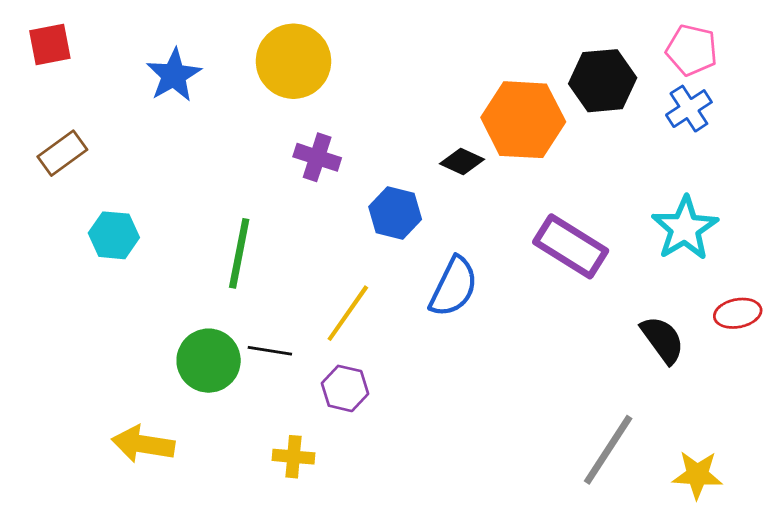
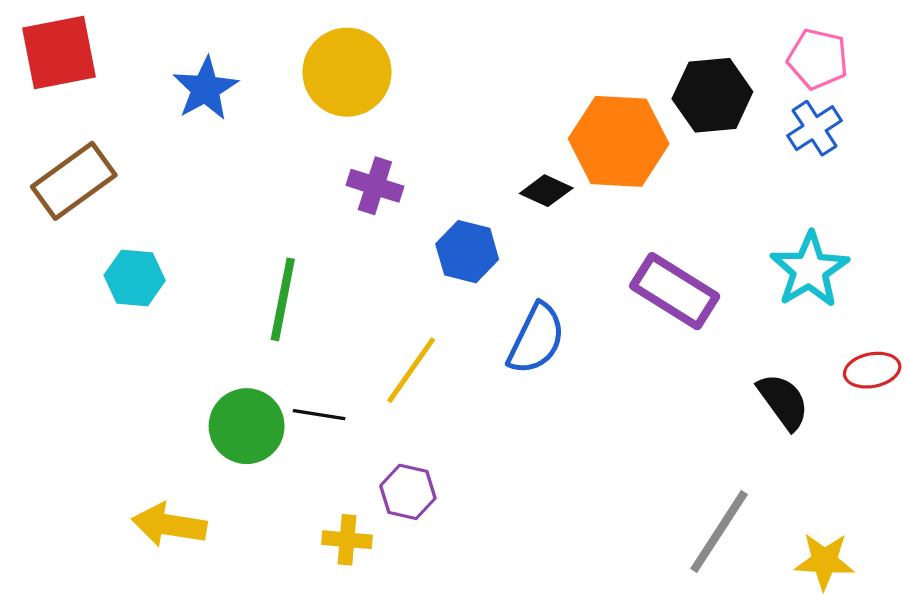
red square: (50, 45) -> (59, 52), size x1.5
brown rectangle: (62, 153) -> (74, 181), size x1.4
purple hexagon: (345, 388) -> (408, 492), moved

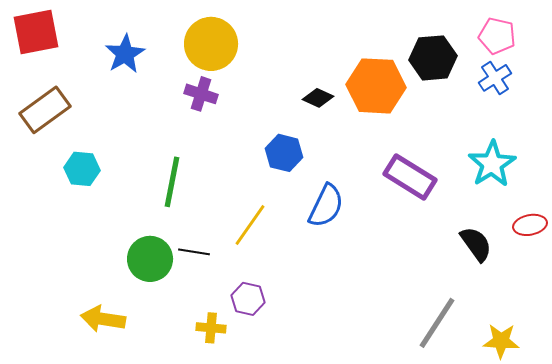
purple cross: (375, 186) -> (201, 94), moved
black diamond: (546, 191) -> (318, 98), moved

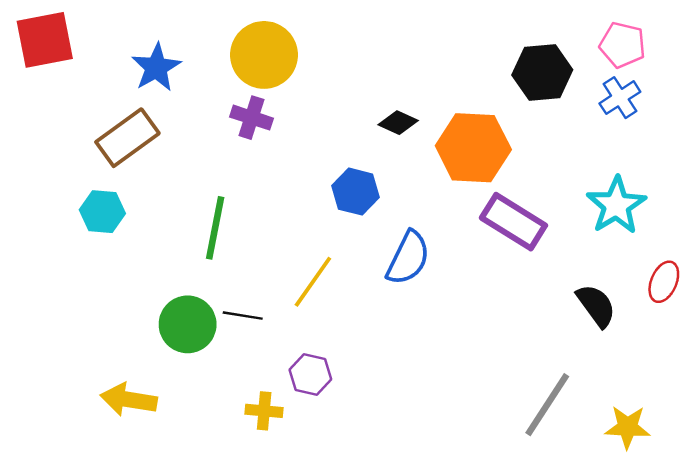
orange hexagon: (376, 86) -> (473, 148), moved
brown rectangle: (45, 110) -> (127, 138), moved
red ellipse: (530, 225) -> (664, 282), turned -56

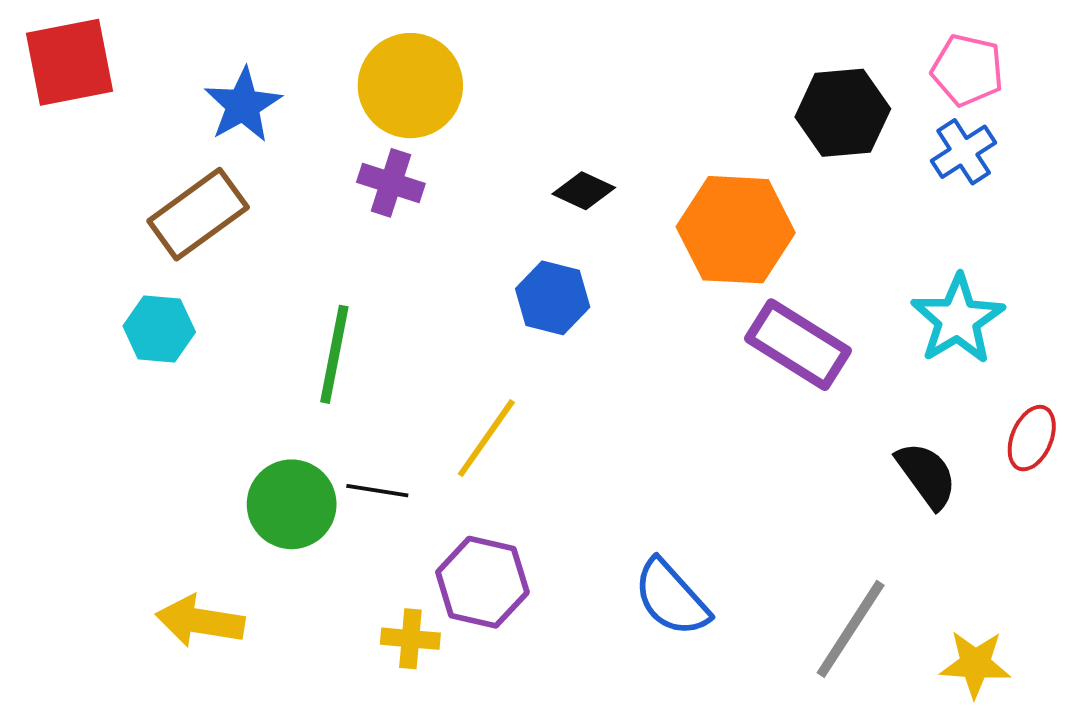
black diamond: (398, 123) -> (584, 191), moved
blue semicircle: (408, 258) -> (671, 598), moved, turned 112
purple hexagon: (310, 375) -> (482, 582), size x1.4

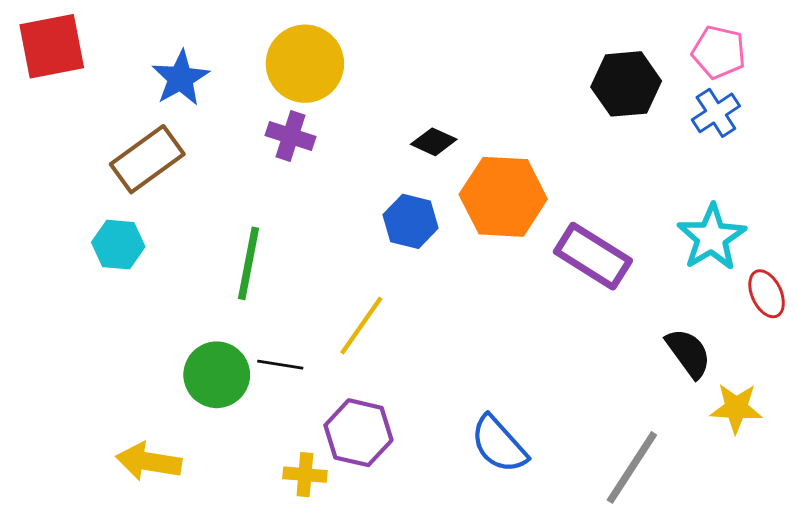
orange hexagon: (736, 230) -> (503, 197), moved
red ellipse: (1032, 438) -> (767, 294), moved, turned -48
yellow star: (975, 664) -> (736, 408), moved

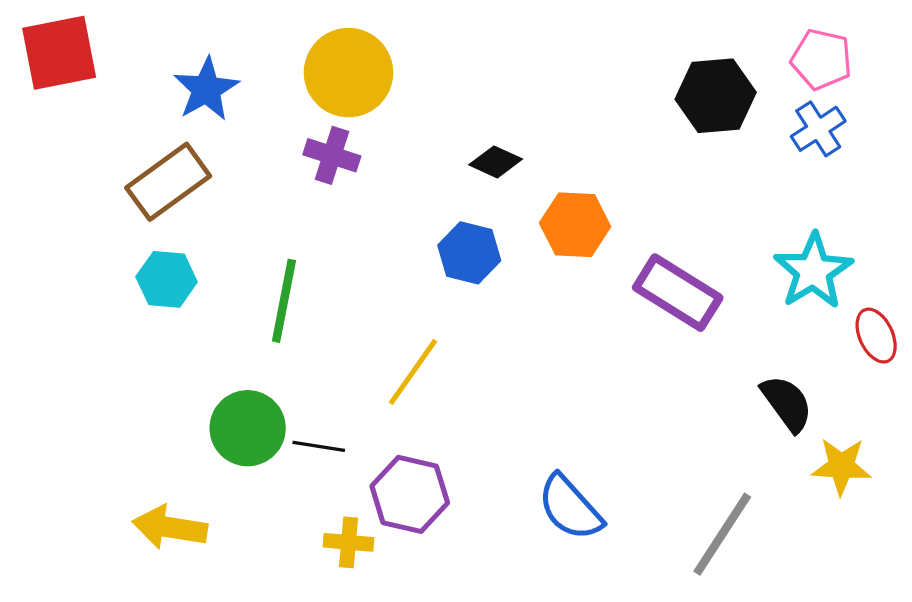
orange hexagon: (503, 197) -> (575, 225), size x0.7
cyan hexagon: (118, 245) -> (167, 279), moved
black line: (280, 365) -> (319, 446), moved

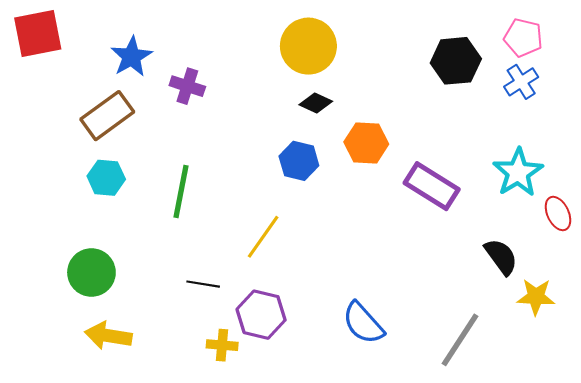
yellow circle: (348, 73) -> (308, 46), moved
purple cross: (332, 155) -> (187, 86), moved
green circle: (248, 428) -> (91, 272), moved

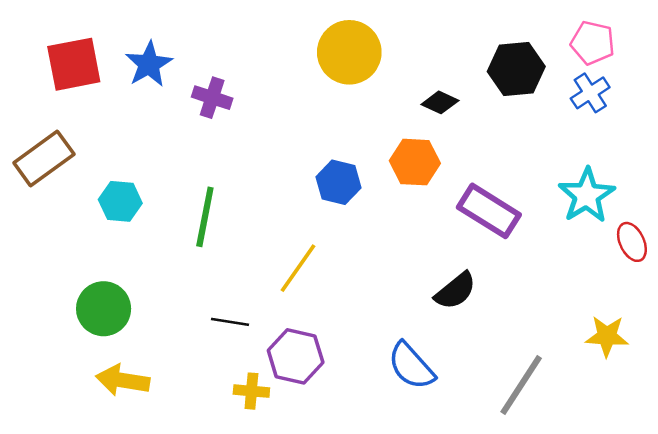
red square: (38, 33) -> (74, 64), moved
black diamond: (316, 103) -> (440, 102), moved
brown rectangle: (107, 116) -> (44, 158), moved
black semicircle: (501, 257) -> (455, 291), moved, turned 87

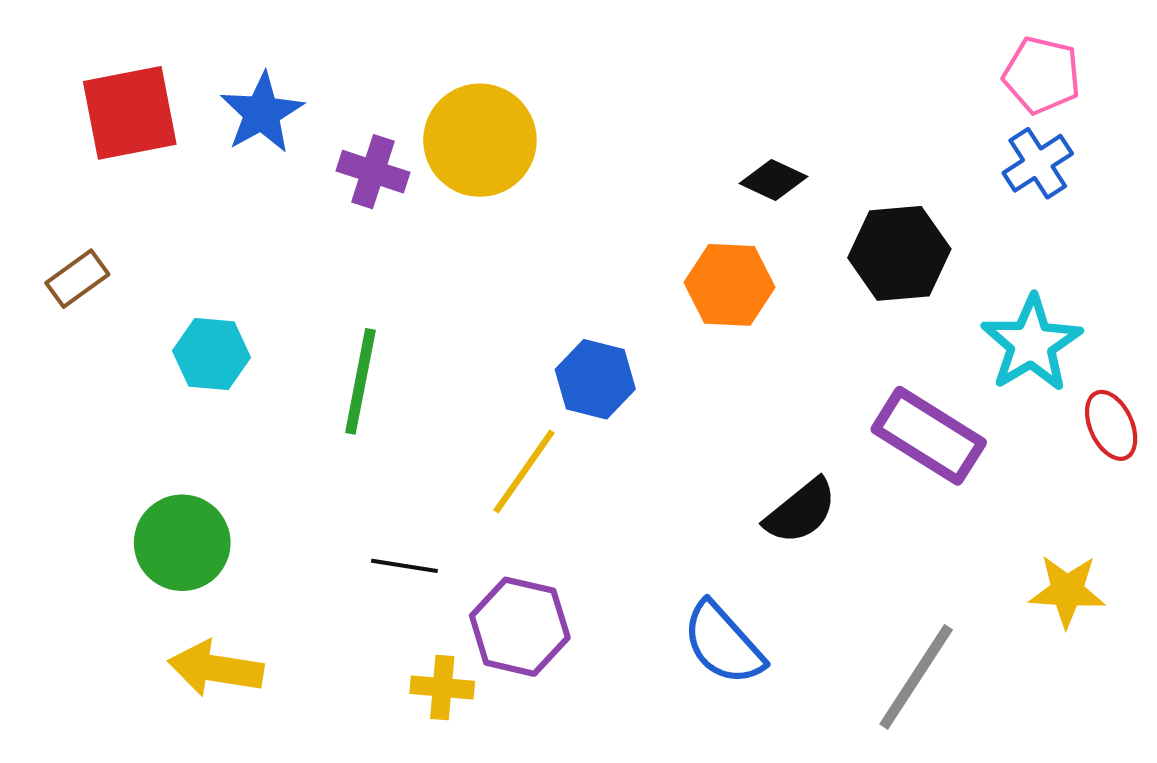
yellow circle: (349, 52) -> (480, 140), moved
black hexagon: (516, 69) -> (899, 253), moved
brown rectangle: (44, 158) -> (77, 279), size x0.6
blue hexagon: (339, 182) -> (595, 379), moved
purple rectangle: (489, 211) -> (929, 436), moved

